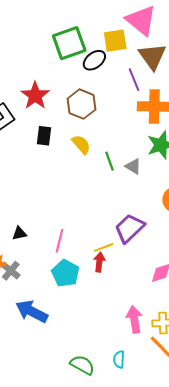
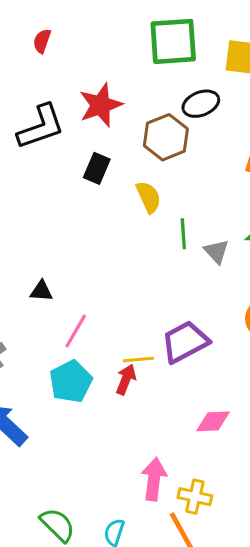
black ellipse: (94, 60) -> (201, 104), moved
black triangle: (19, 233) -> (41, 291), moved

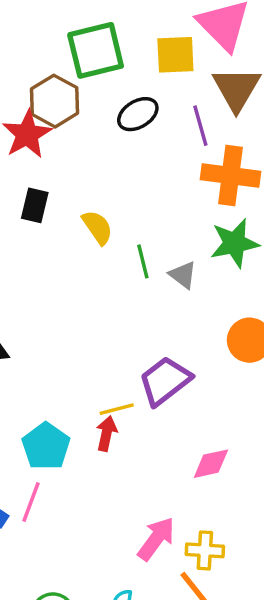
brown hexagon: (166, 137) -> (54, 101), moved
pink line: (76, 331) -> (31, 502), moved
pink arrow: (154, 479) -> (156, 539), turned 39

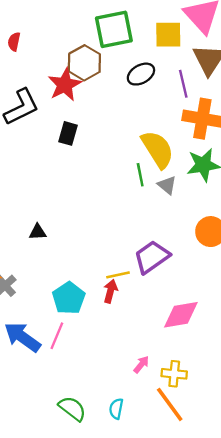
yellow semicircle: (97, 227) -> (158, 149), moved, size x1.6
pink diamond: (211, 464) -> (181, 315), size x1.4
pink arrow: (156, 539) -> (141, 364), size x0.6

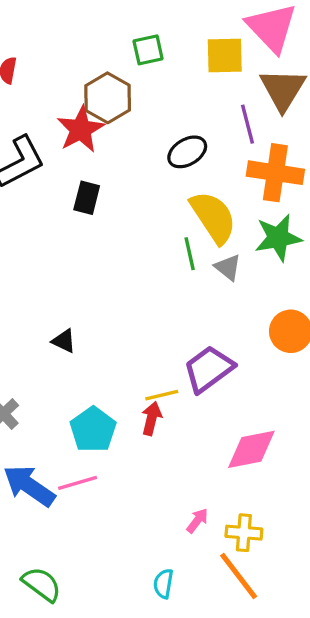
green square: (114, 29) -> (148, 50), size x0.6
black ellipse: (141, 74) -> (187, 152), moved
black triangle: (38, 232) -> (64, 341), moved, turned 30
pink line: (57, 336) -> (78, 483), turned 52
green semicircle: (72, 409) -> (42, 584), moved

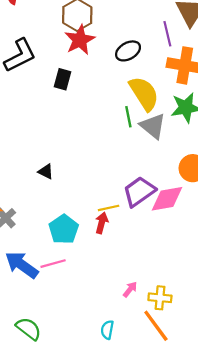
red star: (81, 129) -> (80, 40), moved
gray triangle: (228, 267) -> (153, 126), size x1.5
pink diamond: (251, 449) -> (167, 199), moved

